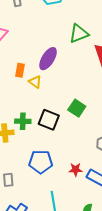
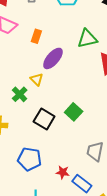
orange rectangle: (20, 70) -> (36, 36), moved
green cross: (23, 121) -> (20, 94), moved, turned 35

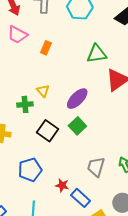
purple ellipse: (53, 58) -> (77, 99), moved
green cross: (20, 94) -> (25, 104), turned 35
blue pentagon: (29, 159) -> (30, 170), turned -30

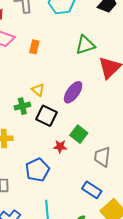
green square: (77, 126) -> (79, 134), moved
black square: (48, 131) -> (46, 116), moved
red star: (62, 185) -> (60, 146), moved

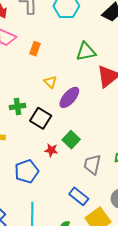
yellow triangle: (38, 90) -> (50, 82), moved

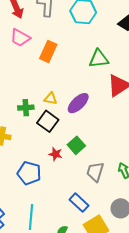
orange rectangle: (35, 49) -> (48, 52), size x1.5
yellow triangle: (50, 82) -> (51, 99), moved, turned -40
blue pentagon: (27, 171) -> (29, 173), turned 30

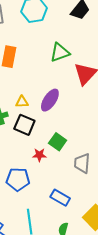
blue rectangle: (79, 203) -> (60, 198), moved

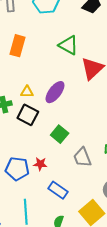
green triangle: (60, 52) -> (68, 45), turned 45
red star: (39, 155) -> (40, 164), moved
gray trapezoid: (82, 163) -> (82, 157), turned -30

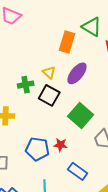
orange rectangle: (17, 46) -> (67, 42), moved
yellow triangle: (27, 92) -> (49, 72), turned 40
green square: (60, 134) -> (81, 116), size x1.4

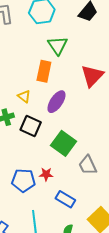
green triangle: (92, 27) -> (58, 46), moved, turned 30
yellow triangle: (49, 72) -> (24, 96), moved

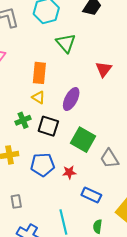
orange rectangle: (44, 71) -> (39, 73), moved
red triangle: (92, 76) -> (104, 69), size x0.7
blue pentagon: (23, 180) -> (43, 165), moved

